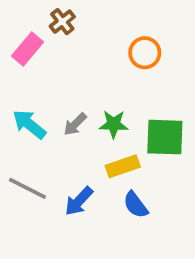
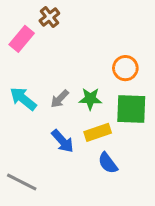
orange circle: (145, 53) -> (125, 68), moved
gray line: (27, 188) -> (22, 182), moved
blue arrow: (79, 201) -> (63, 141), moved, turned -85

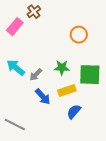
orange circle: (125, 68) -> (79, 35), moved
gray arrow: (60, 99) -> (36, 75), moved
blue semicircle: (108, 163) -> (74, 112), turned 77

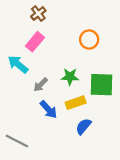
pink rectangle: (15, 27) -> (35, 42), moved
cyan arrow: (16, 68) -> (18, 64), moved

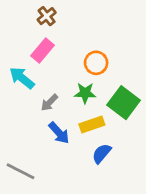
orange circle: (89, 39) -> (96, 63), moved
green square: (102, 85) -> (124, 103), turned 35

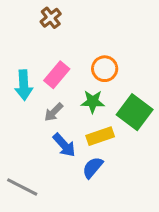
pink rectangle: (42, 50) -> (57, 75), moved
cyan arrow: (22, 78) -> (24, 85), turned -132
blue semicircle: (102, 153) -> (93, 168), moved

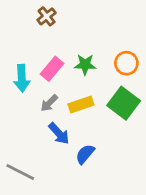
orange circle: (105, 69) -> (126, 63), moved
green star: (93, 102) -> (85, 65), moved
yellow rectangle: (100, 136) -> (81, 105), moved

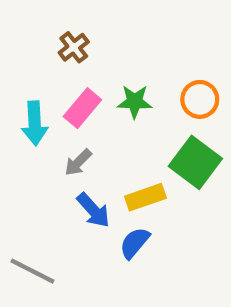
brown cross: (47, 16) -> (74, 47), moved
yellow rectangle: (81, 105) -> (145, 197), moved

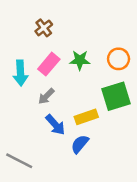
green square: (195, 162) -> (116, 96), turned 36

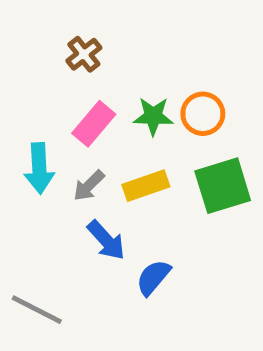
orange circle: (119, 59) -> (203, 114), moved
cyan arrow: (20, 73) -> (39, 168), moved
yellow rectangle: (86, 117) -> (146, 186), moved

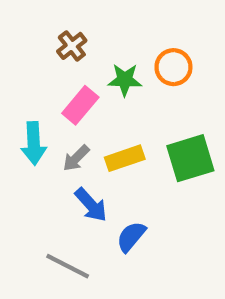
orange circle: (203, 114) -> (173, 67), moved
green star: (153, 116) -> (125, 80), moved
gray line: (37, 310) -> (68, 266), moved

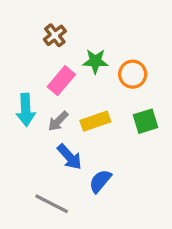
orange circle: (173, 67) -> (133, 74), moved
green square: (190, 158) -> (146, 121), size x0.7

